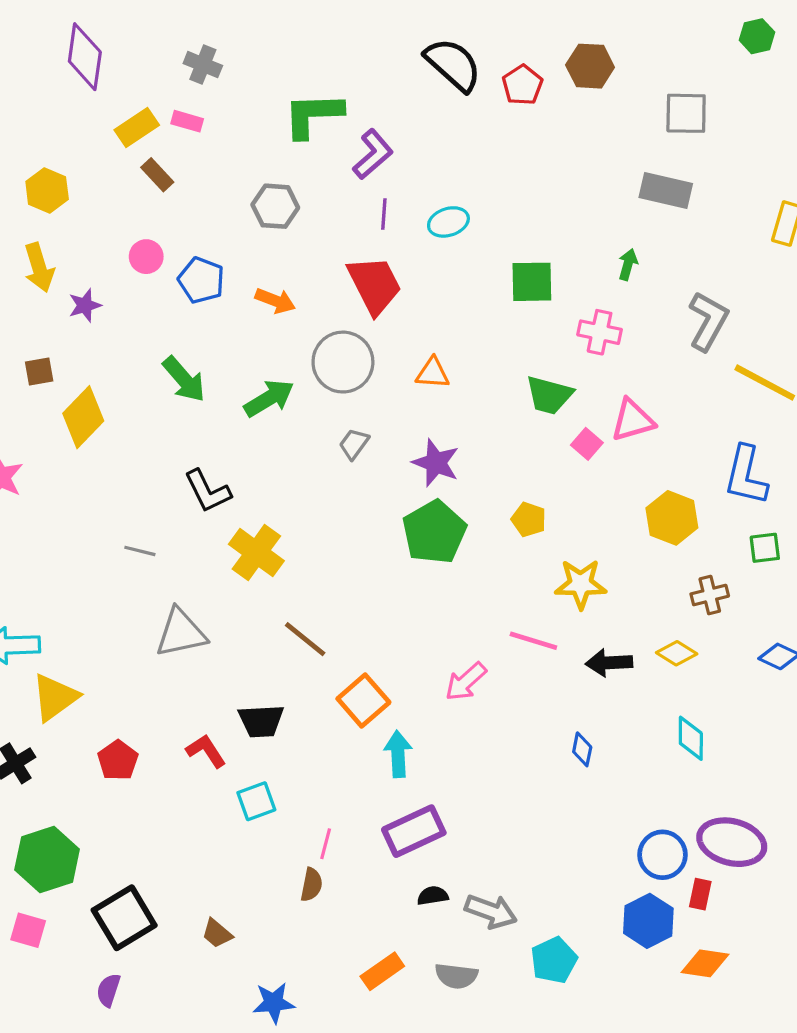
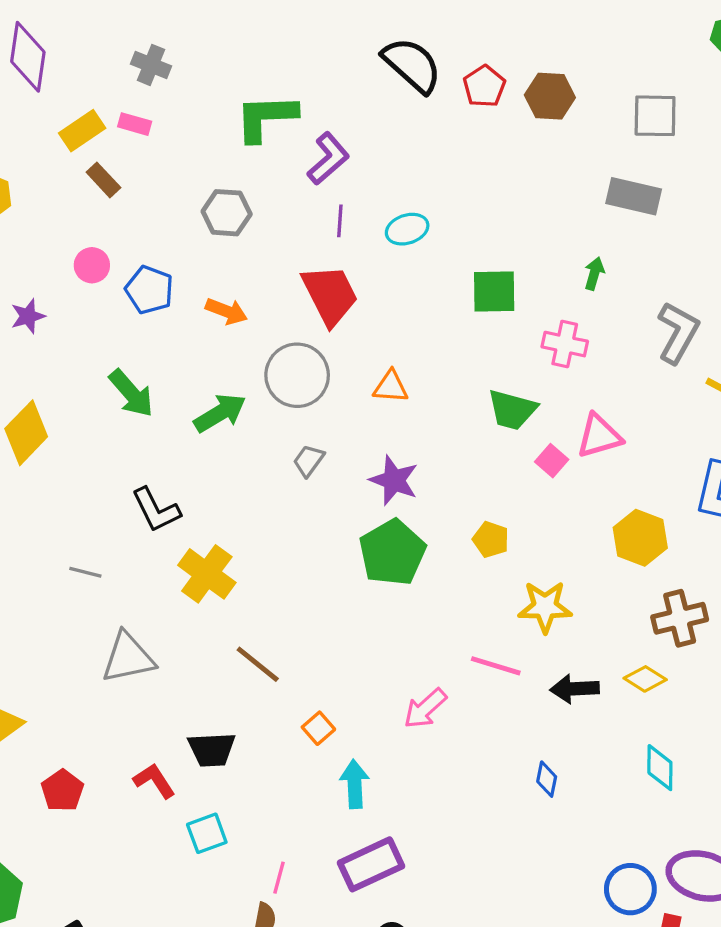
brown hexagon: (590, 66) -> (550, 96), moved
brown cross: (710, 595) -> (680, 618), size x1.4
orange square: (363, 700) -> (318, 728), size x0.6

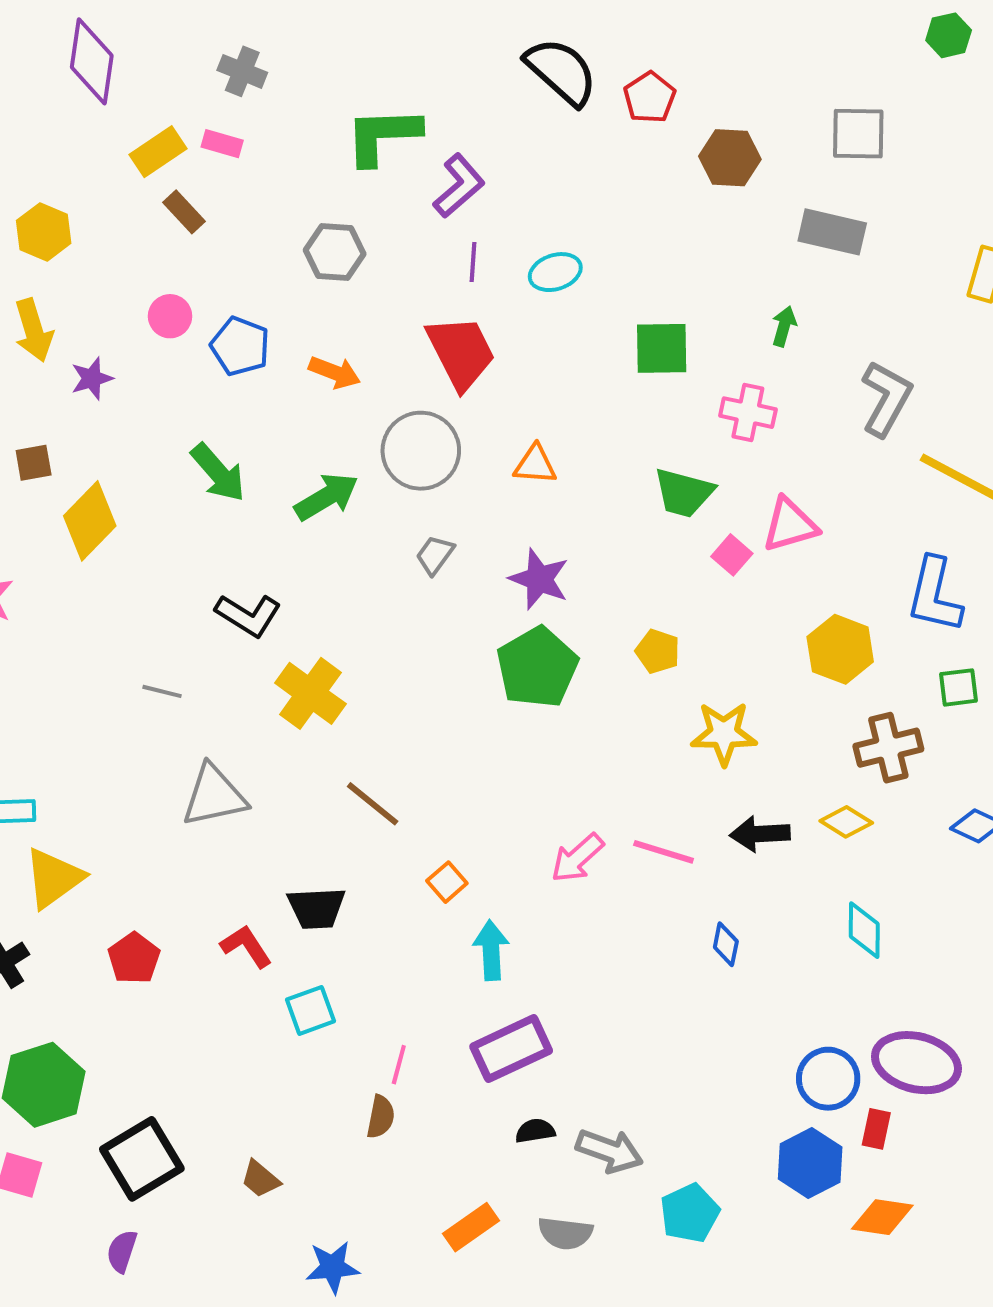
brown hexagon: (550, 96) -> (730, 158), moved
black L-shape: (156, 510) -> (248, 615), turned -32
pink line: (496, 666) -> (664, 852), moved

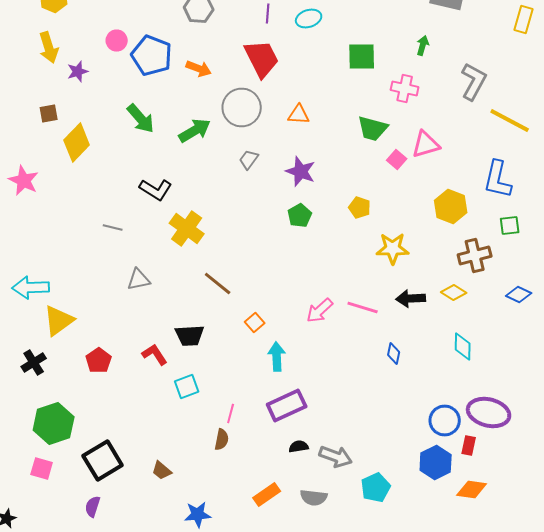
blue pentagon: (240, 346) -> (152, 56), size x1.4
green pentagon: (537, 667) -> (300, 216), size x0.6
gray triangle: (214, 796) -> (139, 280), size x0.7

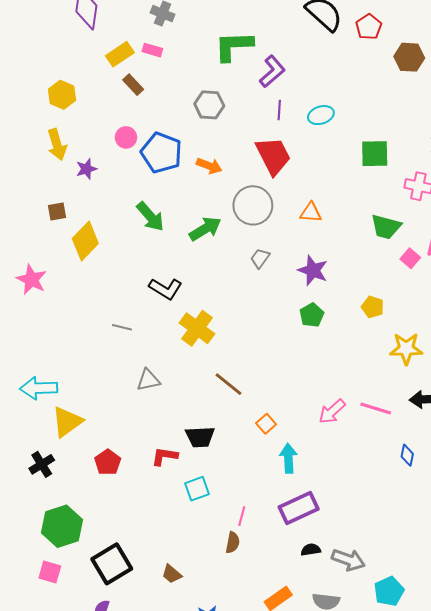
red L-shape: (155, 354) -> (165, 456), turned -48

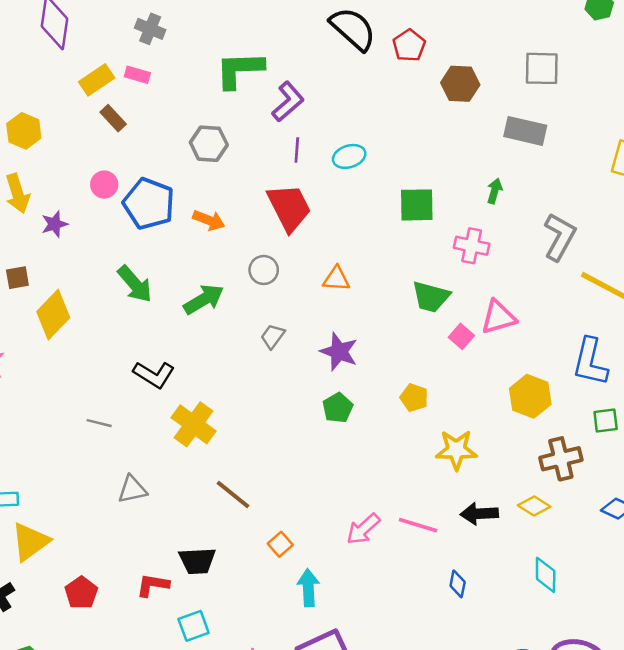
gray circle: (253, 205) -> (264, 270), size x0.6

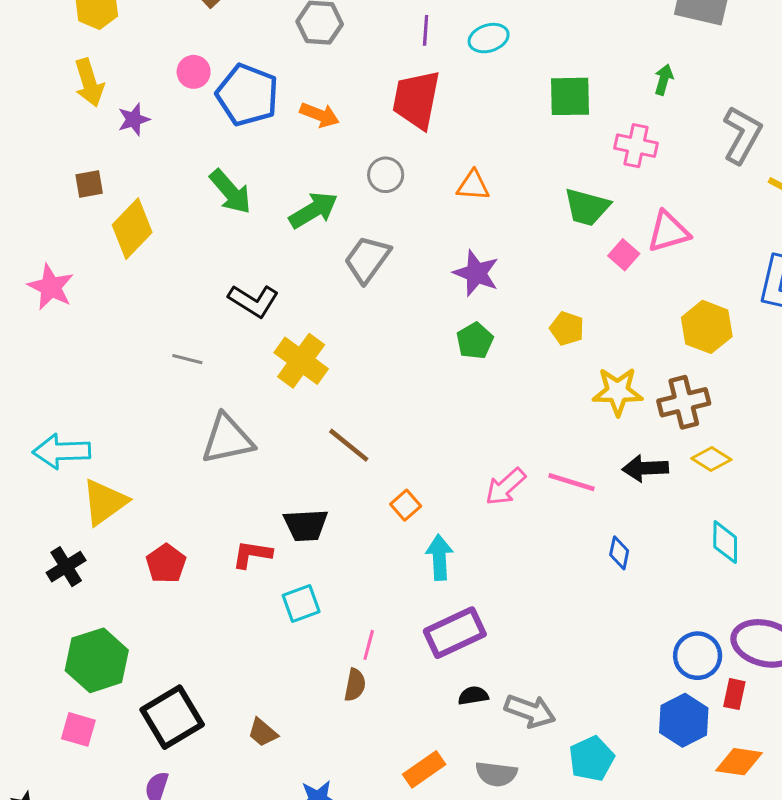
red trapezoid: (289, 207) -> (416, 100), turned -142
gray trapezoid: (273, 336) -> (367, 259), moved, size x1.6
brown cross: (561, 459) -> (684, 402), moved
gray triangle: (132, 489) -> (227, 439), size x1.5

